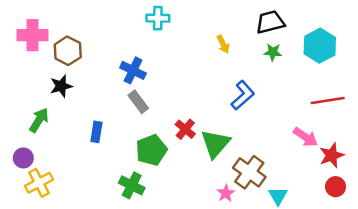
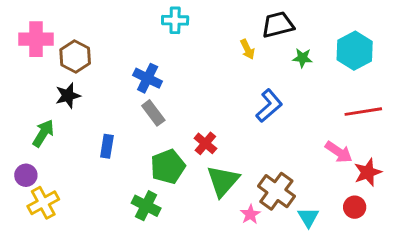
black trapezoid: (270, 22) -> (278, 25), moved
green triangle: (215, 144) -> (223, 181), moved
red circle: (336, 187) -> (355, 207), moved

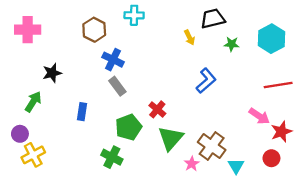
brown hexagon: (75, 56) -> (94, 30), moved

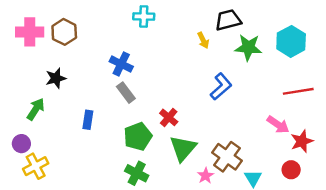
brown hexagon: (94, 30) -> (64, 32), moved
green star: (232, 44) -> (248, 47), size x1.6
green cross: (112, 157) -> (137, 173), moved

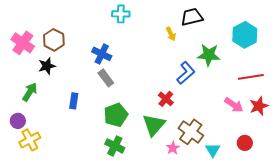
pink cross: (30, 32) -> (23, 43), moved, turned 35
brown hexagon: (64, 32) -> (54, 40), moved
green star: (248, 47) -> (209, 55), moved
red cross: (169, 117) -> (166, 99), moved
red star: (302, 141) -> (259, 106), moved

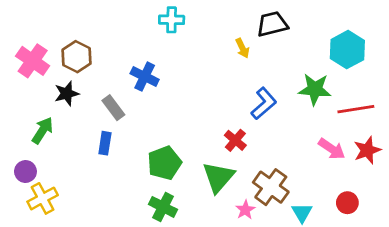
green star: (209, 55) -> (315, 89), moved
gray rectangle: (106, 78) -> (113, 108), moved

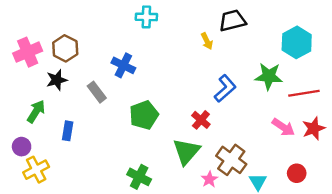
pink cross: (33, 61) -> (28, 52), turned 32
blue rectangle: (105, 143) -> (68, 131), moved
green pentagon: (164, 163) -> (144, 115), moved

